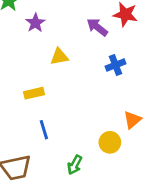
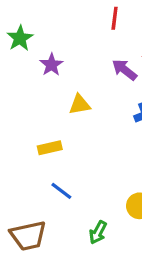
blue line: (44, 130) -> (61, 191), turned -36

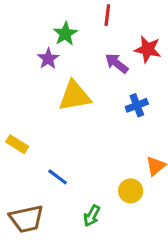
green star: (20, 38) -> (65, 34), moved
yellow triangle: (80, 105) -> (75, 96), size x1.6
yellow rectangle: (50, 148) -> (17, 144), moved, turned 45

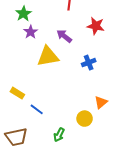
green star: (65, 34) -> (23, 14), moved
purple arrow: (117, 63) -> (64, 36), moved
yellow rectangle: (17, 144) -> (17, 93), moved

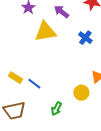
blue cross: (89, 63) -> (85, 38), turned -32
yellow rectangle: (17, 93) -> (15, 78), moved

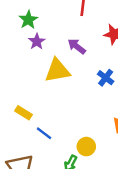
yellow rectangle: (15, 78) -> (23, 113), moved
yellow circle: (81, 93) -> (86, 147), moved

